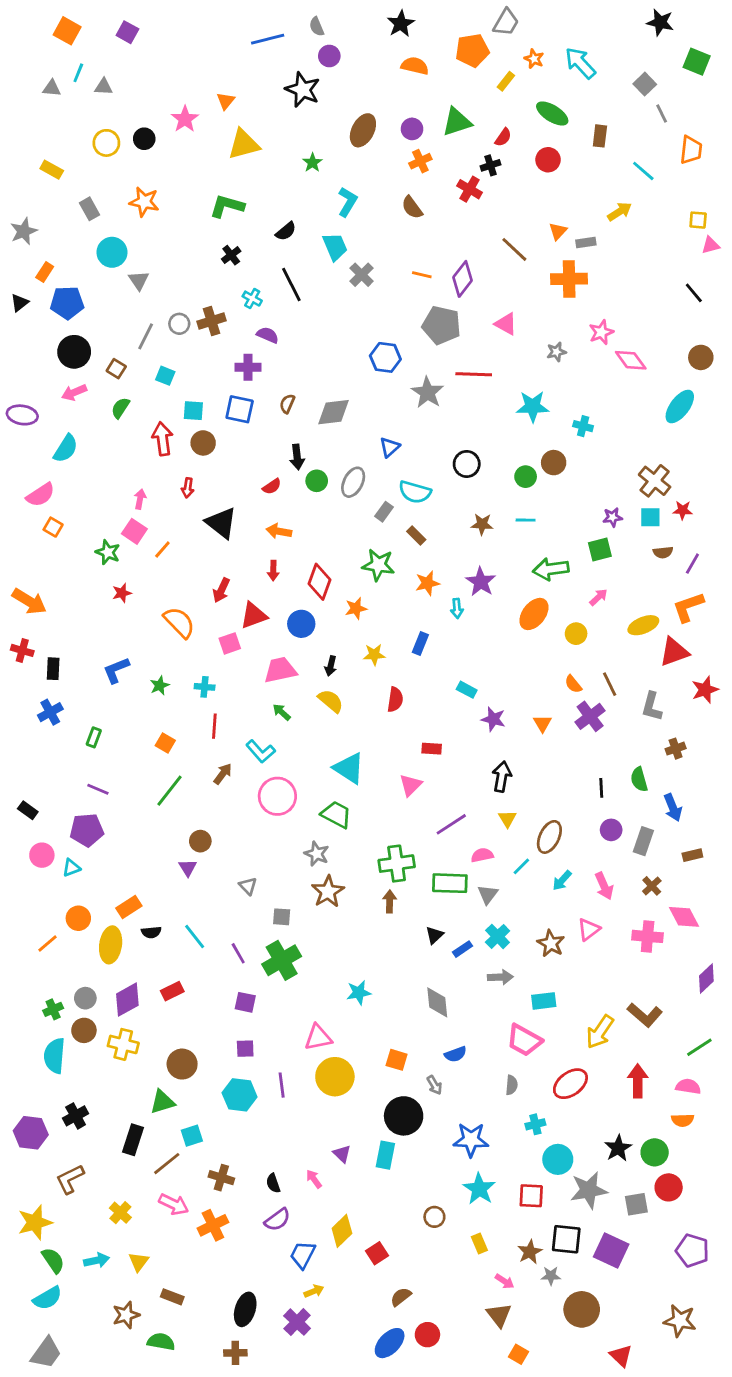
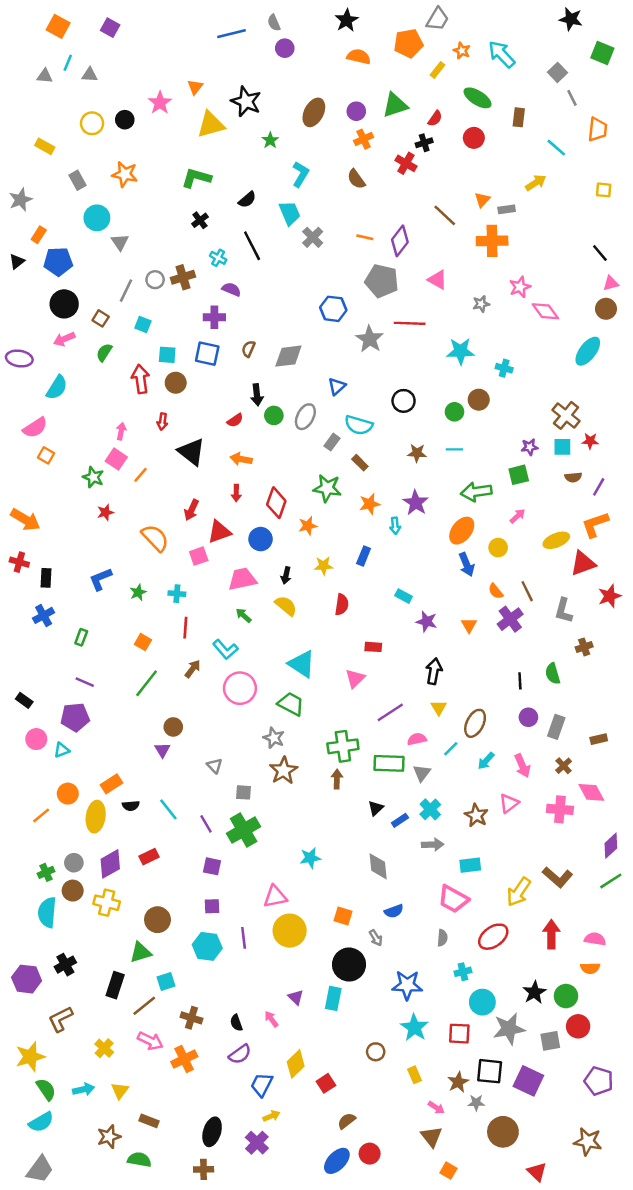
black star: (303, 90) -> (246, 102), moved
pink triangle: (711, 245) -> (611, 283), moved
blue arrow: (673, 807) -> (467, 565), moved
green line: (699, 1047) -> (611, 881), moved

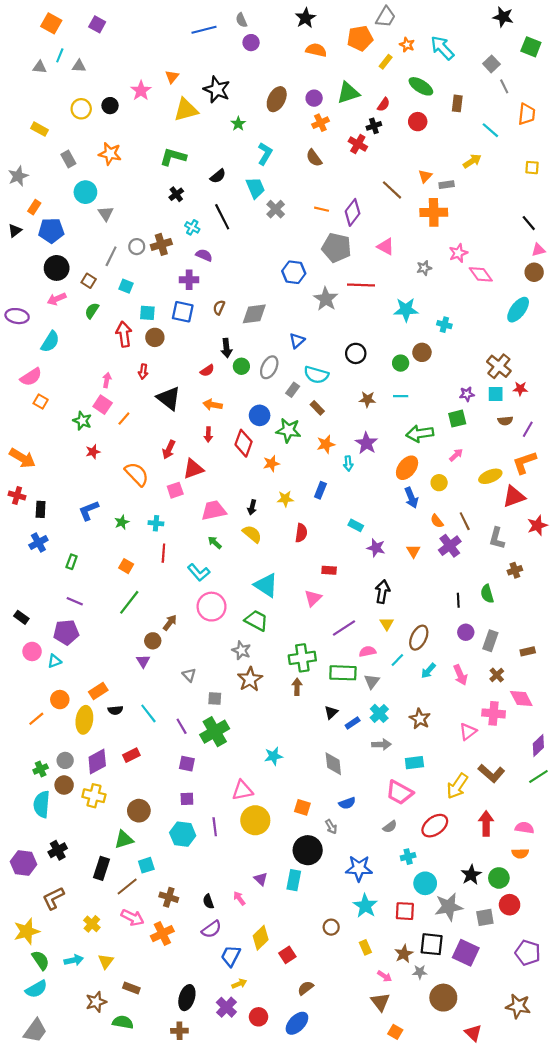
blue circle: (261, 539) -> (260, 415), moved
brown arrow: (193, 669) -> (170, 623), moved
pink triangle: (509, 803) -> (468, 732), moved
gray semicircle: (442, 938) -> (390, 827), turned 48
red circle: (370, 1154) -> (259, 1017), moved

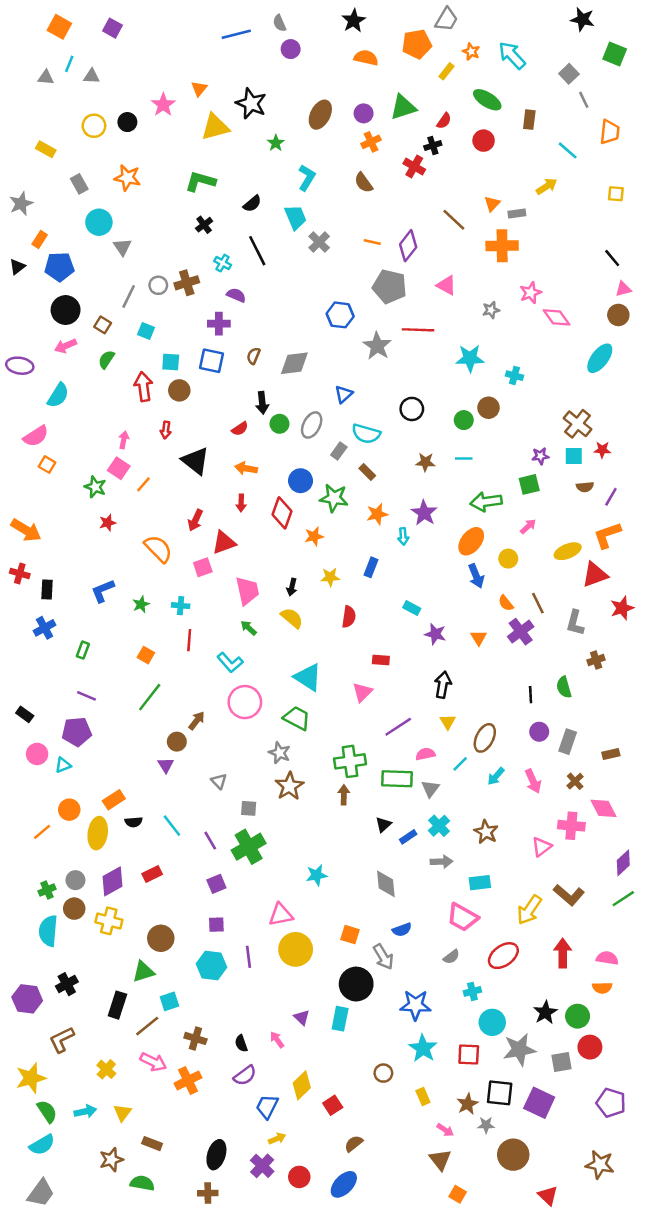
pink trapezoid: (214, 510) -> (247, 591), turned 90
purple square: (187, 764) -> (216, 884), turned -35
gray arrow: (331, 827) -> (383, 957), size x1.5

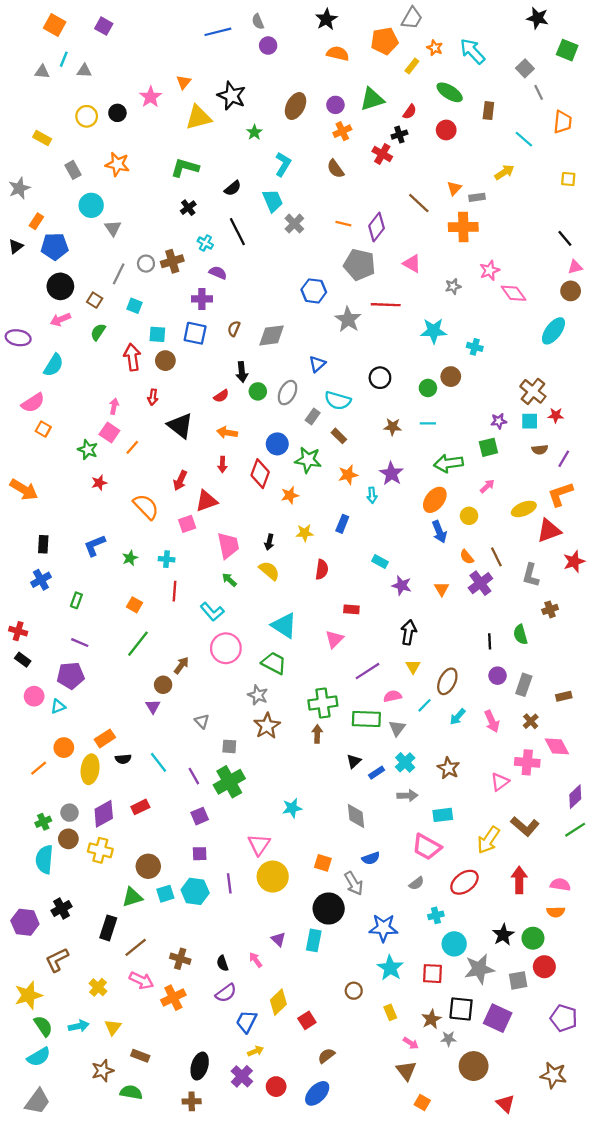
red cross: (20, 573) -> (18, 631), moved
pink triangle: (281, 915) -> (259, 845), turned -45
cyan square: (169, 1001) -> (165, 894), moved

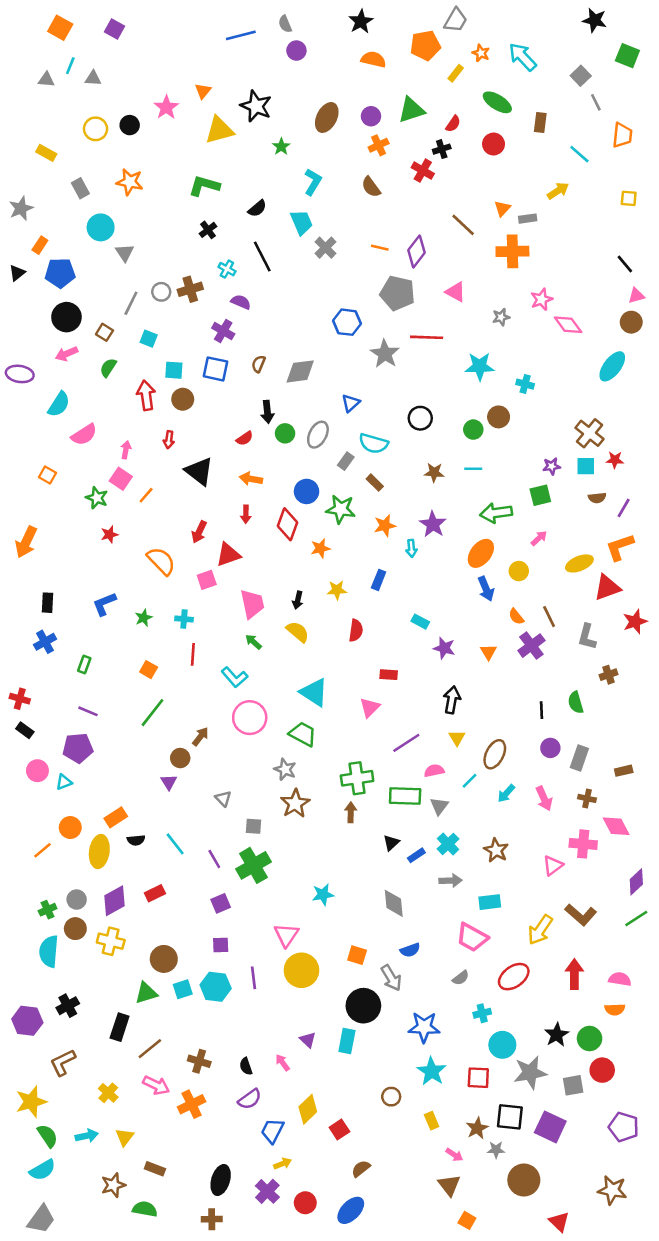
purple cross: (202, 299) -> (223, 331), turned 30
pink semicircle: (33, 403) -> (84, 435), moved
orange arrow: (24, 490) -> (26, 542), turned 84
brown cross: (531, 721) -> (587, 798), turned -35

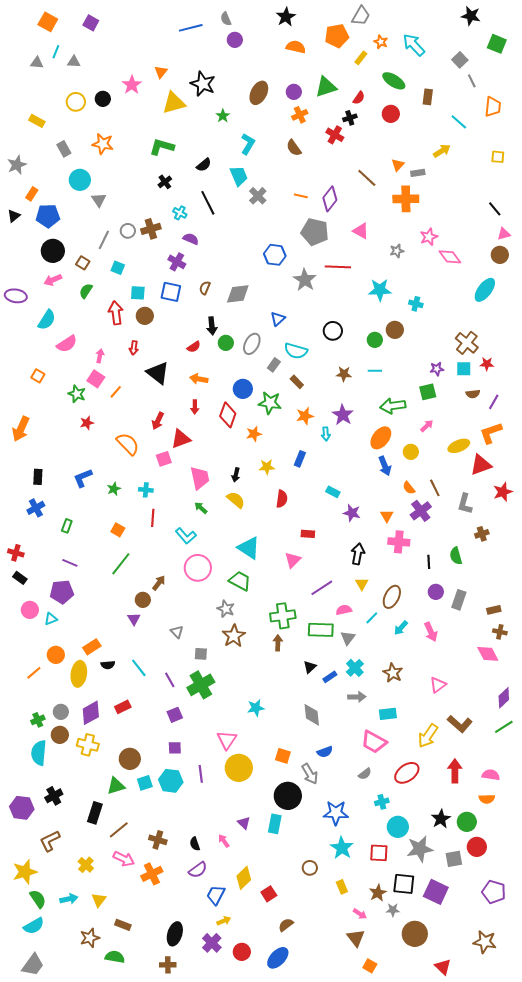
brown cross: (587, 798) -> (500, 632), moved
pink cross: (583, 844) -> (399, 542), moved

